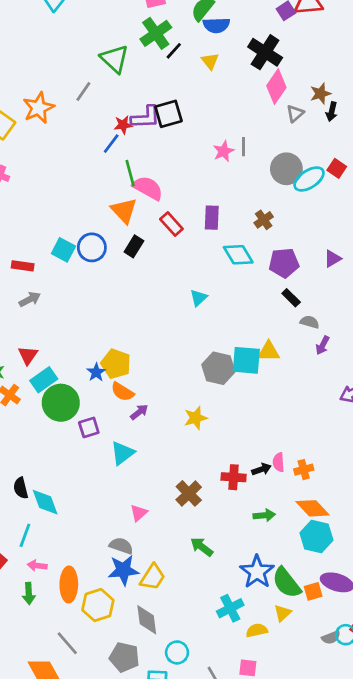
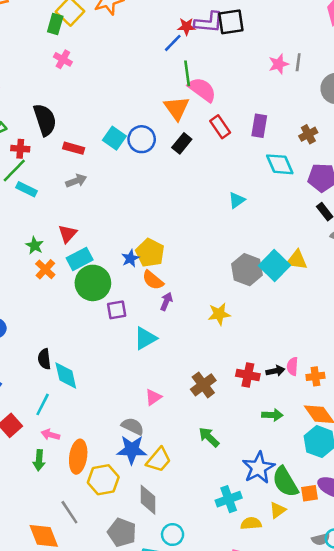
cyan square: (246, 360) -> (274, 266), turned 32
purple arrow: (139, 412) -> (166, 301), turned -36

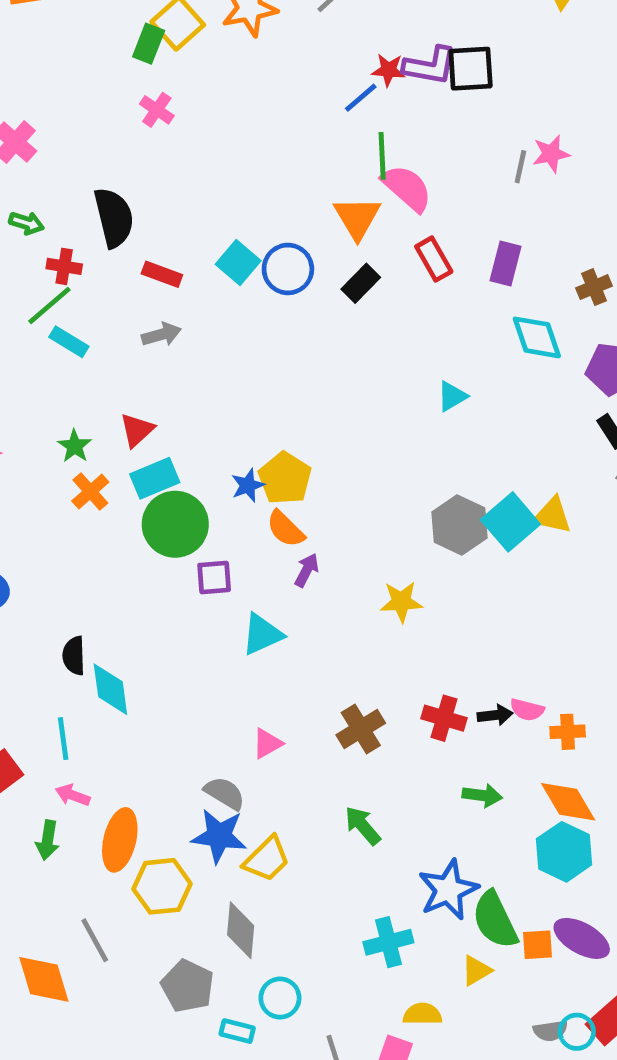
gray line: (298, 62) -> (520, 167), moved
pink semicircle: (292, 366) -> (527, 710), turned -84
cyan line: (43, 404) -> (63, 739), turned -40
yellow semicircle: (251, 523) -> (422, 1014), moved

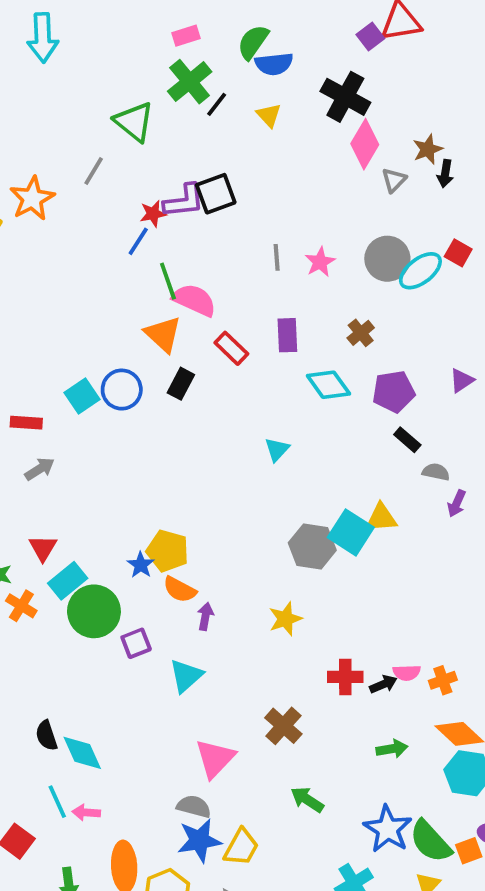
pink star: (551, 154) -> (320, 262), moved
cyan square: (238, 263) -> (82, 396), turned 32
red cross: (444, 718) -> (345, 677), moved
pink triangle: (267, 743) -> (215, 758), size x1.6
pink arrow: (73, 795) -> (86, 812), moved

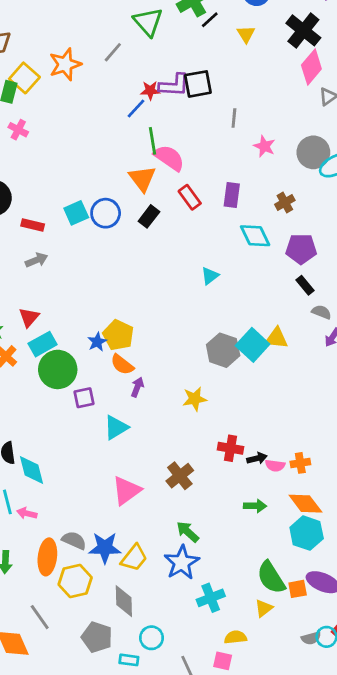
gray line: (277, 257) -> (234, 118), moved
pink star: (320, 262) -> (264, 146), turned -30
pink semicircle: (407, 673) -> (275, 466), moved
gray semicircle: (194, 806) -> (74, 540), moved
blue star: (388, 829) -> (182, 563), moved

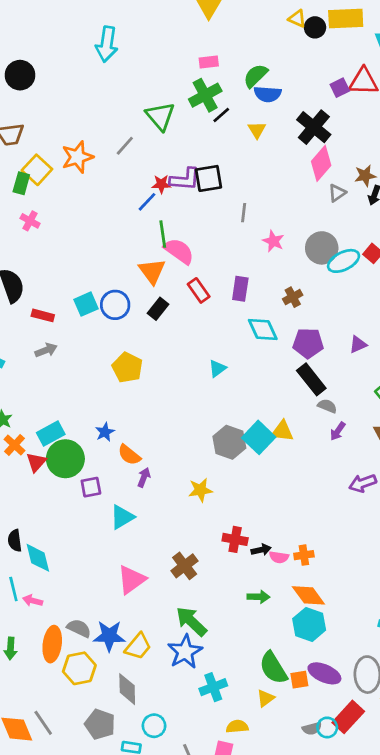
black rectangle: (305, 285) -> (311, 379), size x1.6
red triangle: (29, 317) -> (36, 462), moved
yellow pentagon: (118, 335) -> (127, 368), moved
green arrow: (188, 532) -> (191, 621), size x1.4
gray line: (40, 617) -> (43, 723), moved

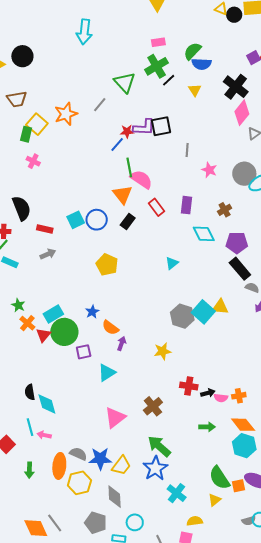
cyan cross: (213, 687) -> (177, 493), turned -30

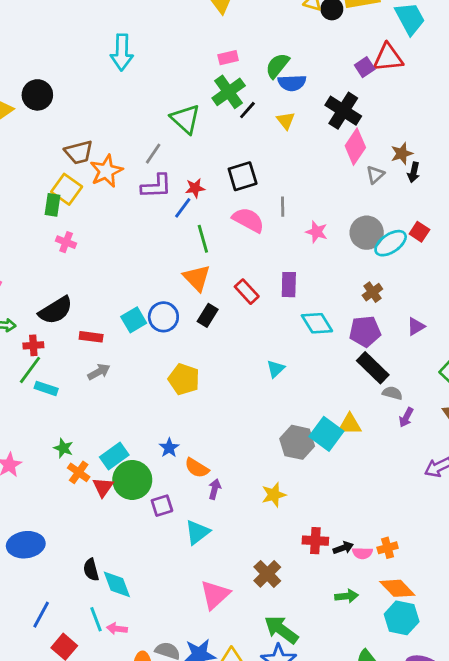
brown trapezoid: (17, 99) -> (79, 152), moved
purple L-shape: (144, 127) -> (156, 186), moved
pink semicircle: (141, 179) -> (248, 220), moved
black semicircle: (22, 208) -> (56, 310), turned 85
brown cross: (225, 210) -> (372, 292), moved

